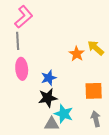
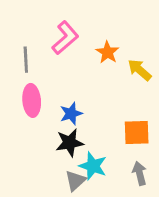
pink L-shape: (24, 17) -> (65, 38), moved
orange star: (77, 54) -> (107, 52), moved
gray triangle: (52, 124) -> (75, 181), turned -42

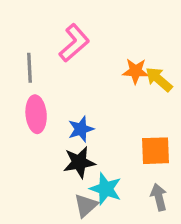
orange star: (107, 52) -> (136, 71), moved, turned -30

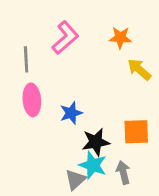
orange star: (136, 71) -> (120, 38), moved
black star: (79, 162) -> (96, 142), moved
gray arrow: (159, 197) -> (123, 172), moved

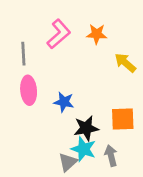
orange star: (120, 38) -> (97, 34), moved
blue star: (71, 113) -> (64, 102), turned 30

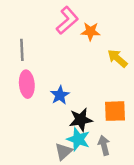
pink L-shape: (59, 34) -> (67, 20), moved
blue star: (64, 102) -> (60, 95), turned 30

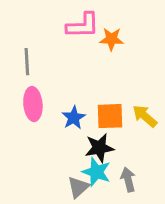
pink L-shape: (67, 20) -> (83, 25), turned 40
yellow arrow: (117, 58) -> (145, 116), moved
orange square: (115, 111) -> (110, 116), moved

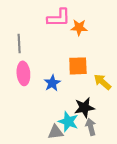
orange square: (110, 116) -> (78, 66), moved
black star: (99, 148) -> (84, 108), moved
gray triangle: (78, 187) -> (55, 132), turned 35

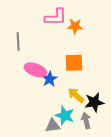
pink ellipse: (23, 73) -> (35, 70), moved, turned -65
yellow arrow: (103, 82) -> (76, 95), moved
black star: (84, 108) -> (94, 102), moved

